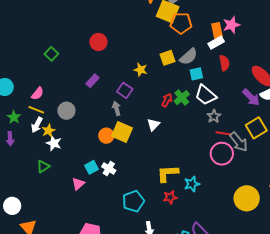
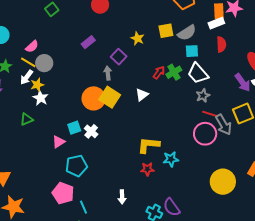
gray circle: (66, 111) -> (44, 63), moved
orange circle: (106, 136) -> (94, 98), size x1.5
cyan pentagon: (133, 201) -> (76, 166), moved

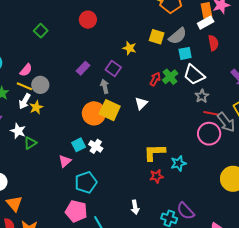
yellow square: (166, 31) -> (157, 37), turned 35
purple rectangle: (88, 42) -> (83, 68), moved
white star: (41, 98) -> (18, 131), moved

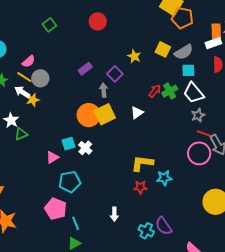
white arrow: (25, 101) -> (22, 92), turned 84
yellow square: (110, 110) -> (105, 114), turned 30

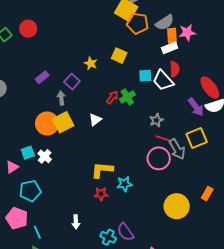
red circle: (98, 21) -> (28, 29), moved
gray semicircle: (184, 52) -> (165, 23), moved
white trapezoid: (194, 93) -> (163, 81), moved

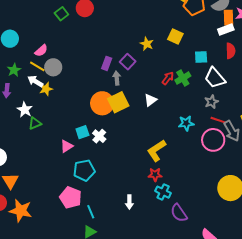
purple rectangle: (42, 77) -> (107, 63), moved, turned -32
white trapezoid: (163, 81) -> (215, 78), moved
yellow L-shape: (102, 170) -> (156, 151), turned -40
cyan star: (125, 184) -> (186, 123), moved
cyan cross: (108, 237) -> (163, 192), moved

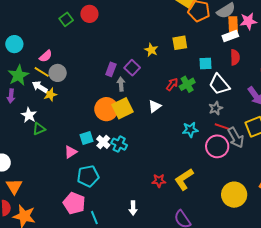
yellow square: (175, 36) -> (180, 43), turned -35
green star: (14, 70) -> (18, 75), size x1.5
yellow L-shape: (156, 151) -> (184, 179), moved
cyan cross: (163, 192) -> (119, 144), moved

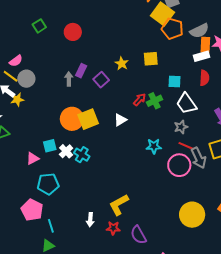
red circle: (89, 14) -> (73, 32), moved
purple rectangle: (111, 69) -> (81, 71), moved
gray arrow: (121, 84) -> (69, 79), moved
yellow L-shape: (184, 179) -> (119, 205), moved
red star: (159, 181) -> (113, 228), moved

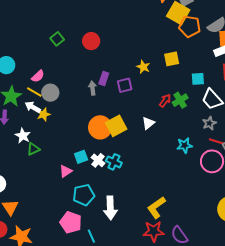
purple square: (101, 80) -> (125, 85), turned 35
white arrow: (90, 220) -> (110, 208), moved, size x1.6
red star: (113, 228) -> (154, 231), size x1.5

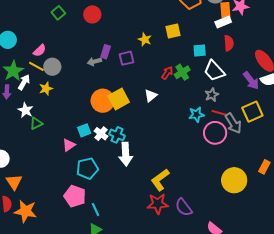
gray arrow: (92, 88) -> (94, 62), turned -96
white arrow: (33, 107) -> (24, 82), moved, turned 91
cyan star: (185, 145) -> (196, 114), moved
white arrow: (110, 208) -> (126, 154), moved

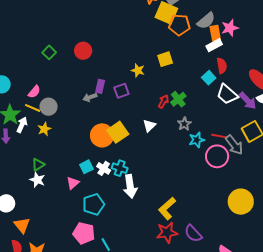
cyan square: (200, 51) -> (209, 78), moved, turned -32
white trapezoid: (214, 71) -> (227, 94), moved
gray star: (212, 95) -> (184, 124), moved
white star: (25, 110) -> (37, 180), moved

